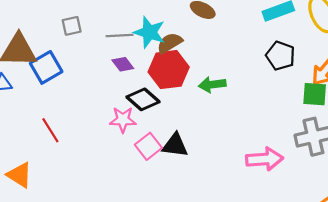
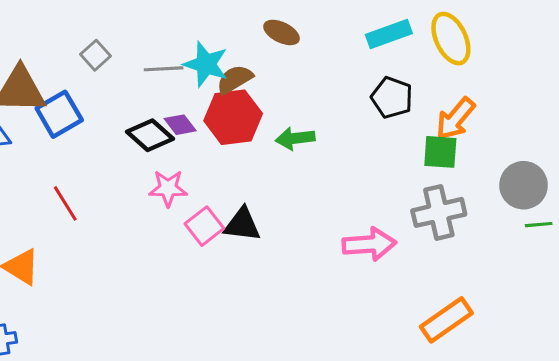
gray square: (72, 26) -> (95, 55), turned -30
purple diamond: (123, 64) -> (180, 125), moved
black diamond: (143, 99) -> (150, 135), moved

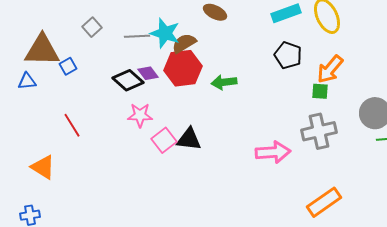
blue square: (59, 114) -> (68, 66), size x0.6
green square: (440, 152) -> (320, 91), size x0.7

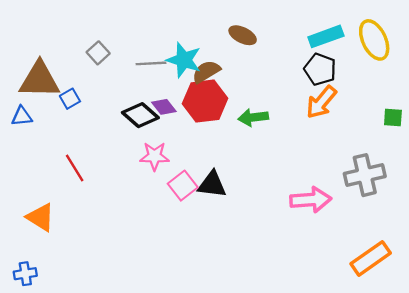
black pentagon: (288, 55) -> (320, 69), moved
orange arrow: (330, 69) -> (321, 102), moved
green square: (320, 91) -> (393, 117), moved

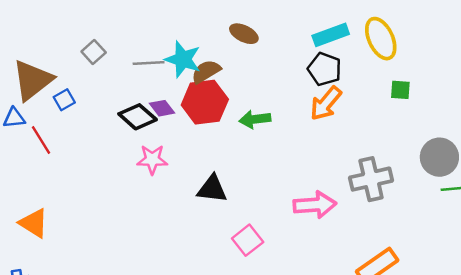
brown triangle: (39, 80) -> (32, 80), turned -39
green square: (393, 117) -> (400, 90), moved
red line: (75, 168) -> (41, 140), moved
pink square: (183, 186) -> (248, 240), moved

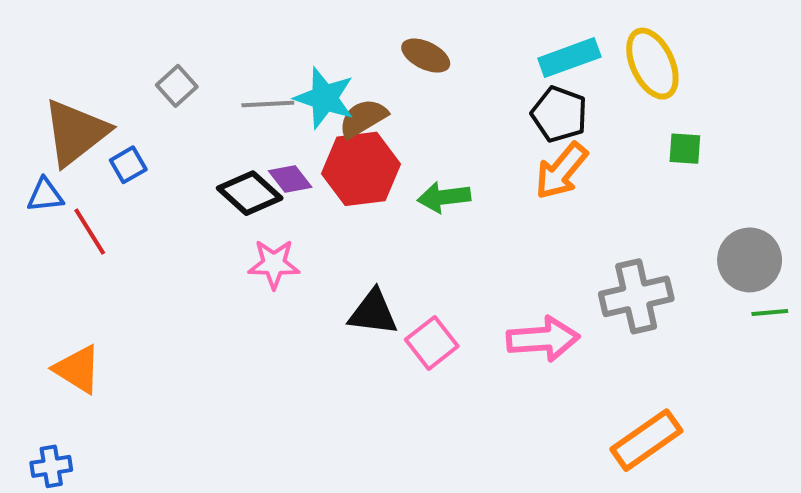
pink square: (248, 240) -> (432, 343), moved

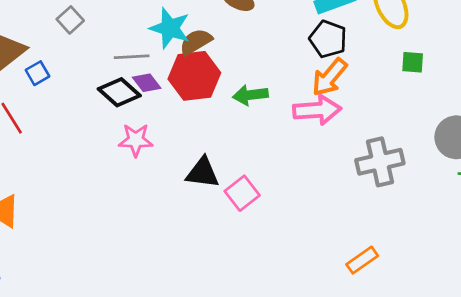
gray line: (268, 104) -> (132, 57), moved
pink arrow: (543, 339) -> (317, 110), moved
orange rectangle: (646, 440) -> (362, 260), moved, size x0.7

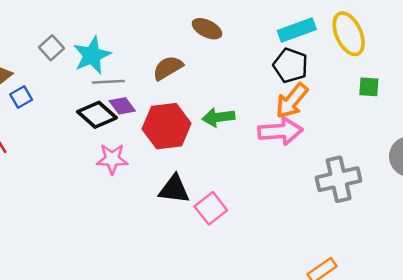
cyan star: (170, 28) -> (92, 55), moved, turned 30
red hexagon: (194, 76) -> (167, 126), moved

